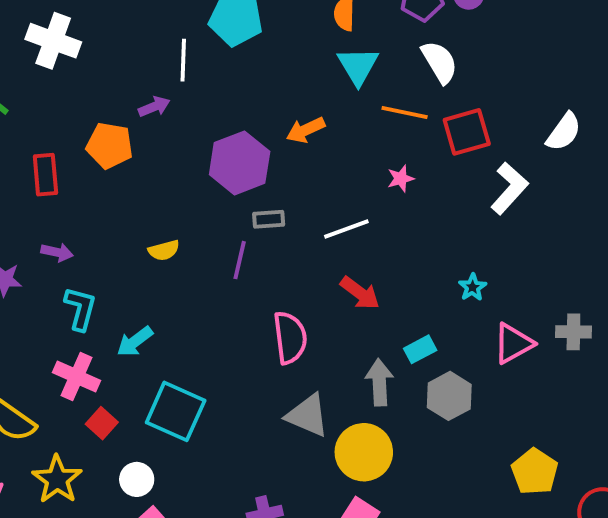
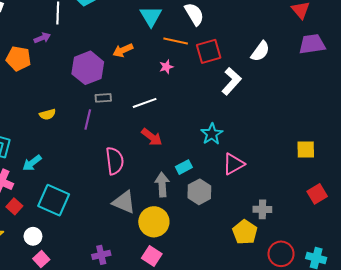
pink star: (401, 178) -> (166, 67), moved
cyan star: (473, 287) -> (212, 134), size x1.5
gray cross: (573, 332) -> (262, 209), moved

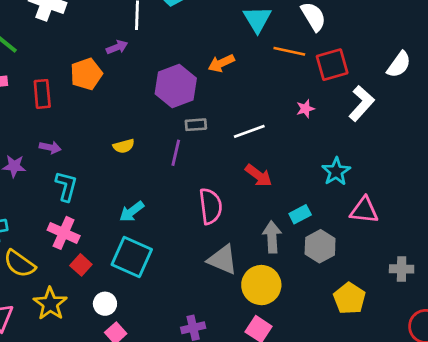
orange pentagon: (19, 59) -> (86, 74), turned -30
pink star: (166, 67) -> (305, 109), moved
cyan arrow: (32, 163) -> (132, 212), moved
pink triangle: (233, 164) -> (364, 210), turned 35
yellow pentagon: (245, 232) -> (349, 298), moved

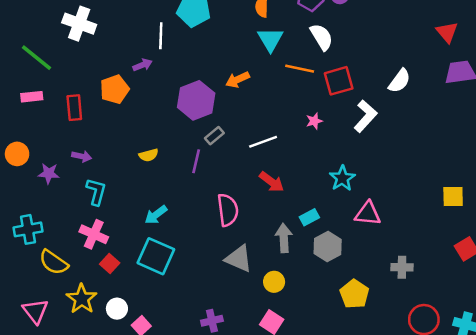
gray rectangle: (196, 125) -> (214, 136), turned -36
yellow circle: (261, 285) -> (274, 282), size x0.6
white circle: (105, 304) -> (117, 309), moved

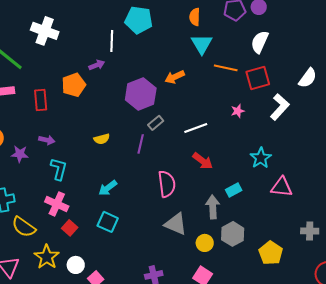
white semicircle: (322, 37) -> (260, 42), moved, turned -125
gray hexagon: (328, 246) -> (233, 234), moved
cyan square: (156, 256) -> (108, 222), size x0.7

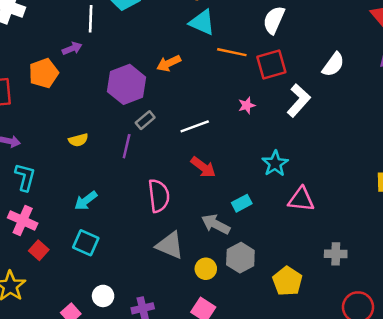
cyan triangle: (202, 44) -> (202, 22), turned -35
gray arrow: (213, 207) -> (216, 224), turned -60
white circle: (76, 265) -> (103, 296), moved

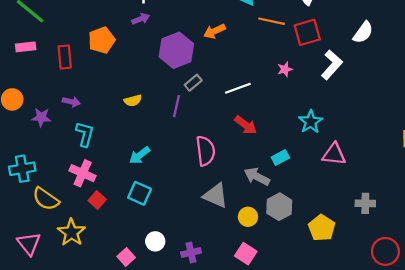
purple arrow: (72, 48) -> (141, 19), moved

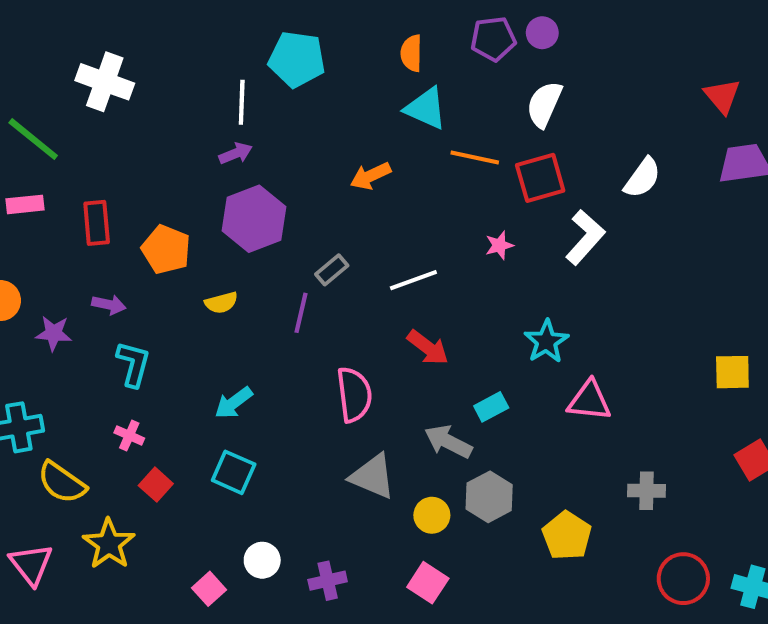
orange pentagon: (102, 40) -> (166, 249), moved, turned -30
purple hexagon: (176, 50) -> (254, 219), moved
pink cross: (83, 173) -> (129, 435), size x0.6

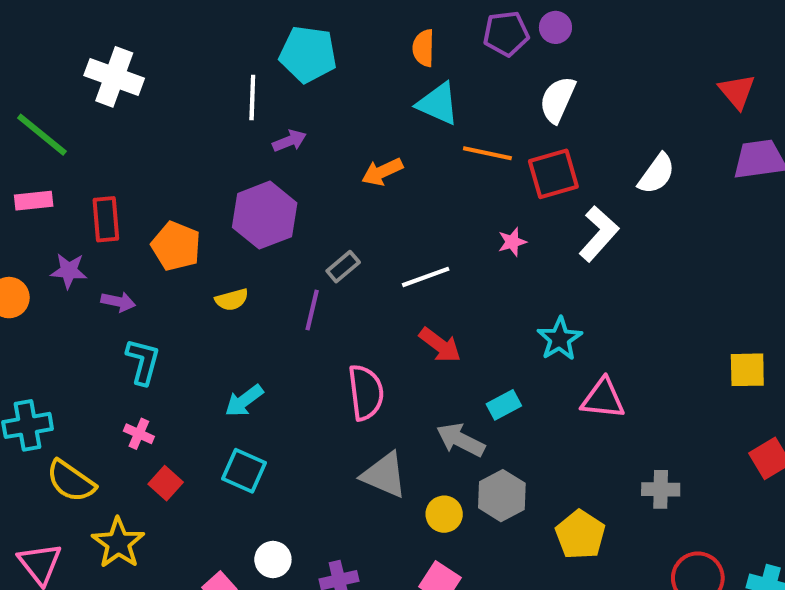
purple arrow: (236, 153) -> (289, 141), moved
purple star: (54, 333) -> (69, 271), moved

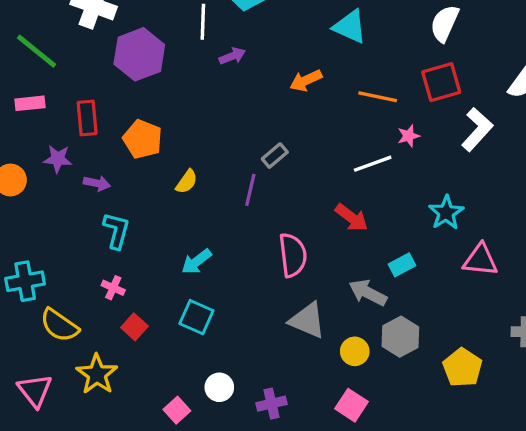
orange line: (487, 153) -> (378, 97), moved
purple hexagon: (265, 215) -> (139, 54), moved
white line: (426, 277) -> (373, 164), moved
yellow semicircle: (232, 300) -> (187, 182), turned -40

